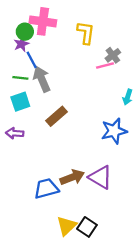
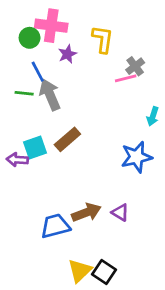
purple star: (21, 44) -> (67, 54), moved
cyan square: (20, 102) -> (35, 147), moved
purple triangle: (100, 177) -> (120, 212), size x0.6

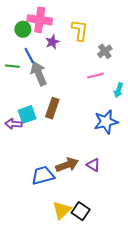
pink line: (126, 78) -> (95, 76), moved
green line: (24, 93) -> (12, 66), moved
brown rectangle: (67, 139) -> (52, 108), turned -30

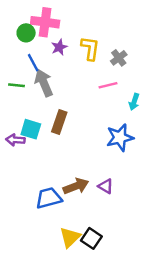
yellow L-shape: (80, 30) -> (90, 48), moved
green line: (12, 66) -> (17, 85), moved
cyan square: (27, 114) -> (31, 129), turned 36

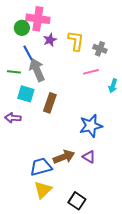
gray cross: (119, 58) -> (100, 49), turned -32
cyan square: (31, 129) -> (26, 94), moved
blue star: (120, 137) -> (91, 126), moved
yellow triangle: (70, 237) -> (43, 190), moved

